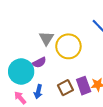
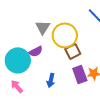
brown square: (65, 88) -> (73, 51), moved
blue arrow: (38, 92) -> (51, 80), moved

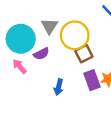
cyan circle: (18, 60) -> (21, 39), moved
pink arrow: (17, 86) -> (20, 66), moved

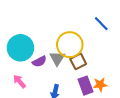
gray triangle: (49, 26) -> (57, 58), moved
pink arrow: (20, 66) -> (19, 81), moved

